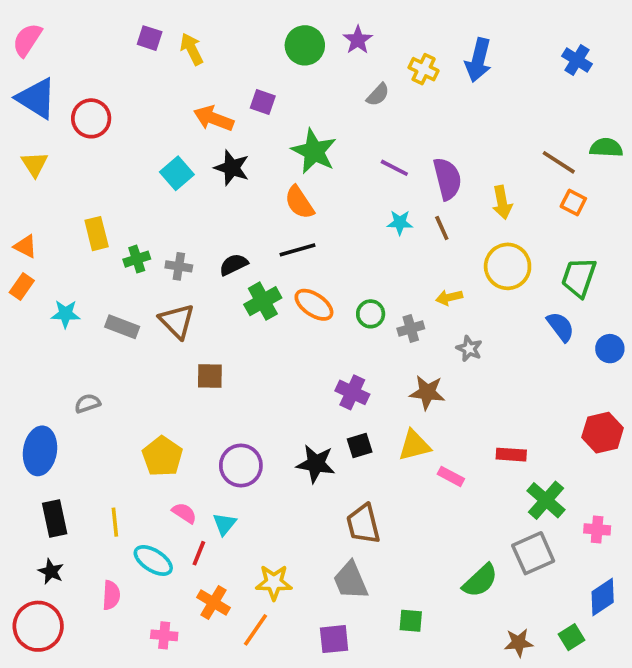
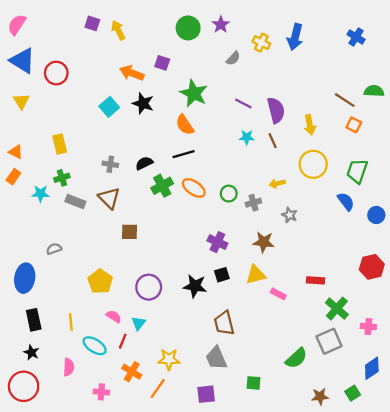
green cross: (137, 259) -> (62, 178), moved

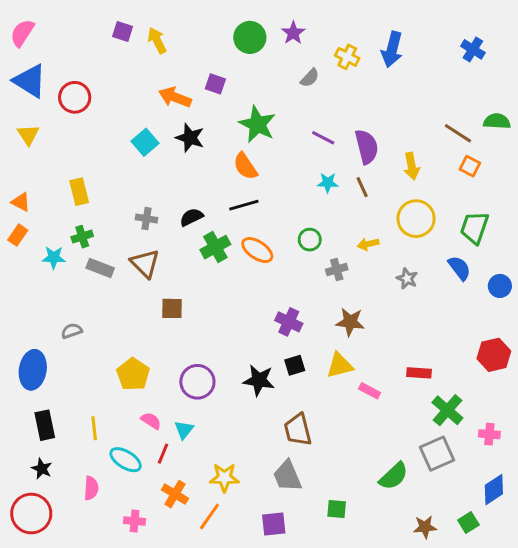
green circle: (229, 194) -> (310, 240), moved
gray star: (290, 215) -> (407, 278), moved

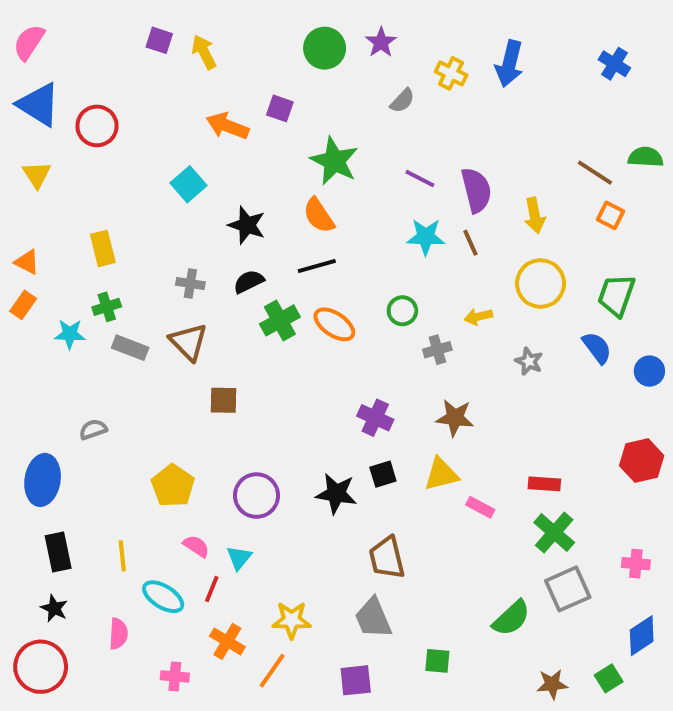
black star: (190, 138) -> (247, 225), moved
cyan star: (328, 183) -> (426, 237), size x1.4
green cross: (447, 410) -> (554, 532), moved

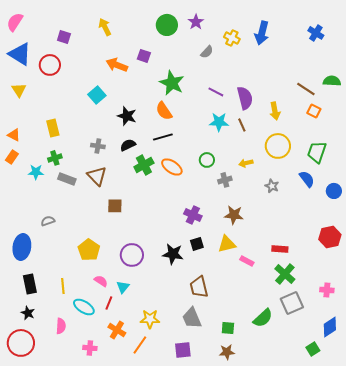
purple square: (159, 40) -> (64, 37), moved
green square: (437, 661) -> (228, 328), moved
brown star: (552, 684) -> (227, 352), moved

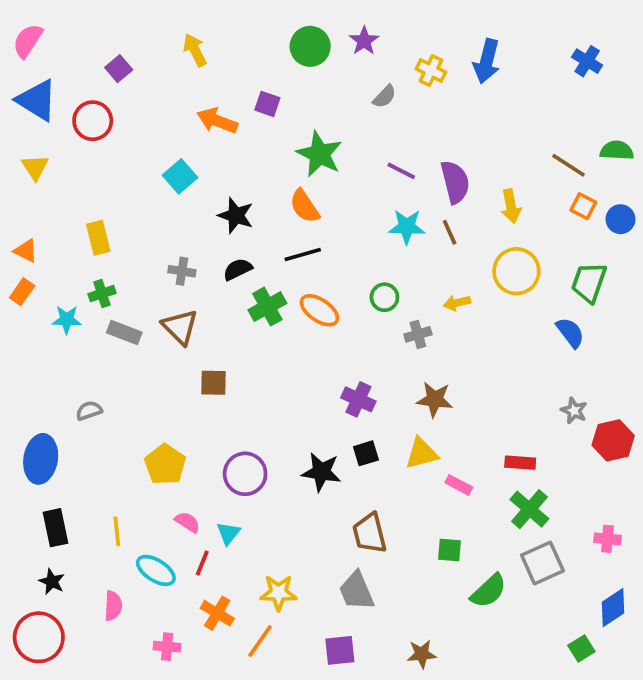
purple square: (64, 37) -> (119, 69), turned 32
gray star: (272, 186) -> (574, 411), moved
blue circle: (334, 191) -> (620, 219), moved
green square: (228, 328) -> (450, 550), moved

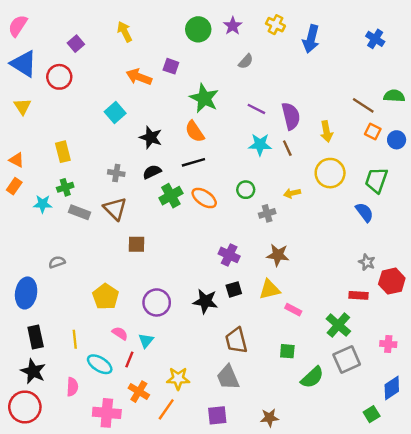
yellow cross: (431, 70) -> (275, 25), moved
red rectangle: (520, 463) -> (359, 295), moved
black star: (52, 582) -> (33, 371), size x1.5
pink cross: (167, 647) -> (107, 413), size x1.6

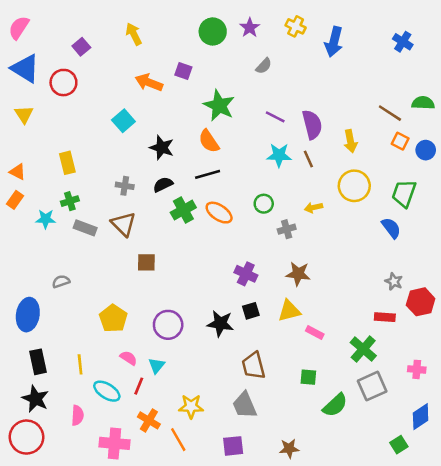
orange line: (166, 409) -> (178, 440), turned -65

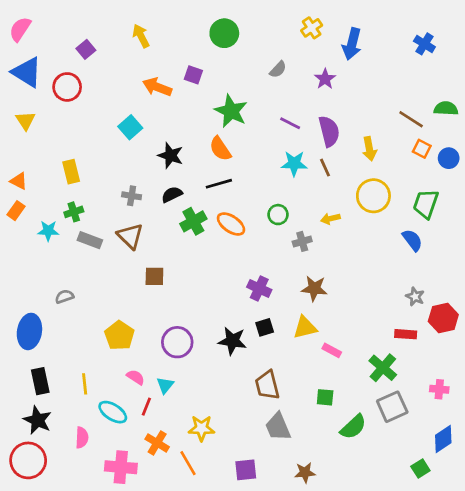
yellow cross: (296, 26) -> (312, 28), turned 30
purple star: (250, 28) -> (325, 79), moved
gray trapezoid: (245, 405) -> (278, 427), moved

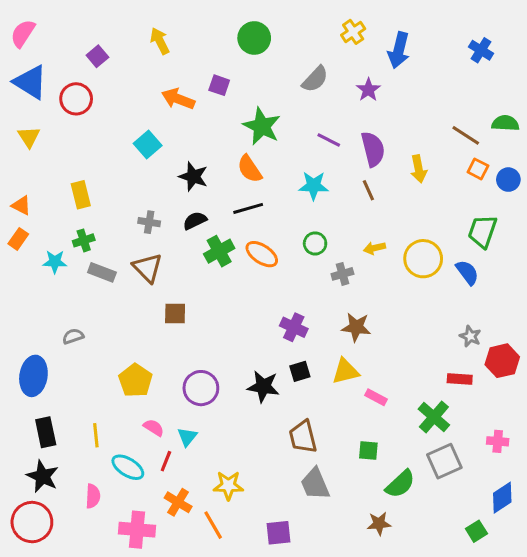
gray semicircle: (278, 69) -> (315, 79), size x1.4
cyan star: (294, 164) -> (314, 186), moved
yellow circle: (373, 196) -> (423, 259), moved
brown star: (305, 473) -> (379, 524), moved

